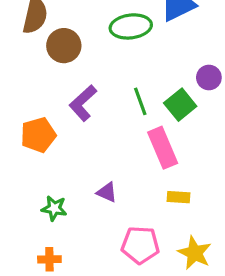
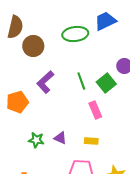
pink rectangle: (163, 148) -> (95, 110), size x0.7
yellow rectangle: (179, 197) -> (91, 141), moved
green star: (54, 208) -> (36, 140), moved

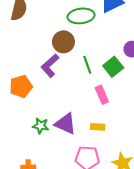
brown circle: (33, 46) -> (63, 42), moved
purple triangle: (60, 138) -> (66, 124), size x1.6

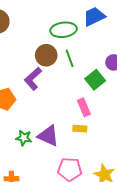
green line: (87, 65) -> (70, 58), moved
yellow rectangle: (98, 127) -> (80, 129), moved

